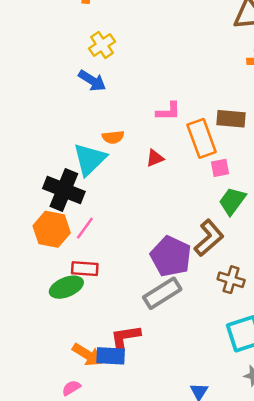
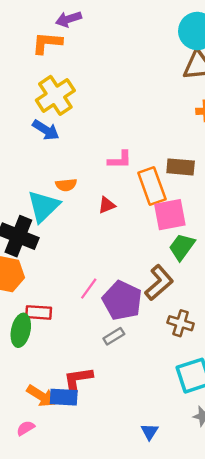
yellow cross: (102, 45) -> (55, 95), size x1.5
pink square: (220, 168) -> (170, 215), size x1.8
pink line: (85, 228) -> (89, 289), moved
green ellipse: (66, 287) -> (21, 330), turned -56
gray rectangle: (162, 293) -> (114, 336), size x0.6

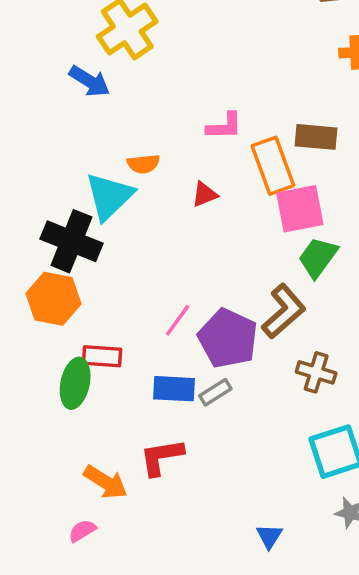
blue arrow: (46, 130) -> (89, 81), moved
blue rectangle: (64, 397) -> (174, 389), moved

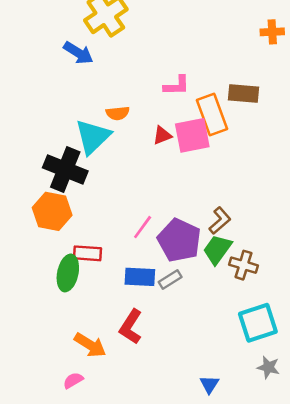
pink square: (300, 209) -> (192, 135), moved
green trapezoid: (318, 257) -> (217, 249), moved
brown L-shape: (284, 311) -> (220, 221), size x0.7
red L-shape: (161, 457) -> (131, 327), turned -48

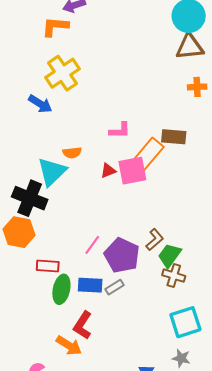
orange rectangle: (212, 114) -> (148, 154), turned 60
green trapezoid: (217, 249) -> (170, 255), moved
green ellipse: (68, 273) -> (61, 289), moved
orange arrow: (90, 345) -> (69, 345), moved
gray star: (268, 367) -> (181, 358), moved

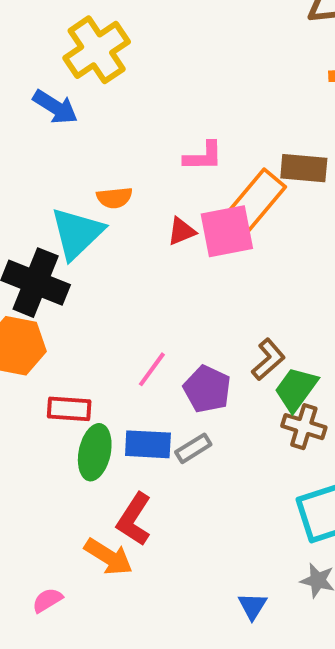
purple pentagon: (122, 255) -> (207, 389), size x0.7

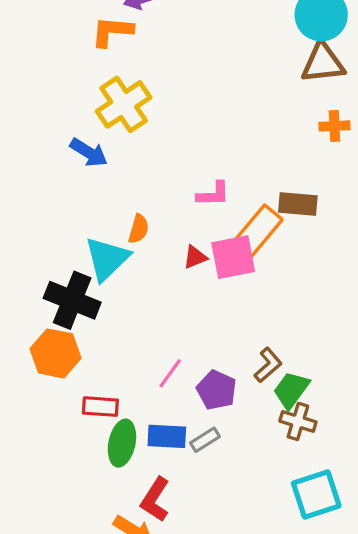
orange semicircle: (114, 198) -> (139, 229), turned -68

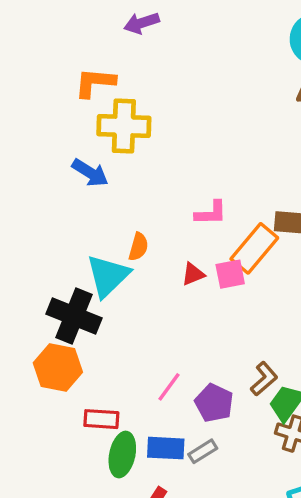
orange L-shape: (112, 31) -> (95, 83), moved
yellow cross: (124, 104) -> (124, 126), turned 36
pink square: (233, 257) -> (230, 274), size x0.7

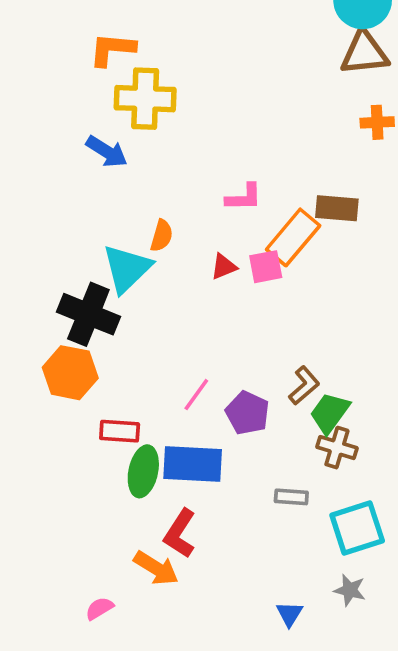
blue rectangle: (166, 448) -> (193, 464), size x1.4
gray rectangle: (203, 451) -> (291, 497), moved, turned 36

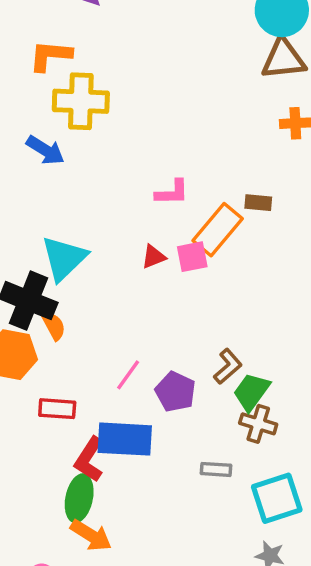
brown rectangle: (337, 208) -> (258, 203), size x0.7
orange semicircle: (162, 236) -> (54, 326), moved, turned -44
green ellipse: (143, 471) -> (79, 498), moved
red L-shape: (180, 533) -> (89, 459), moved

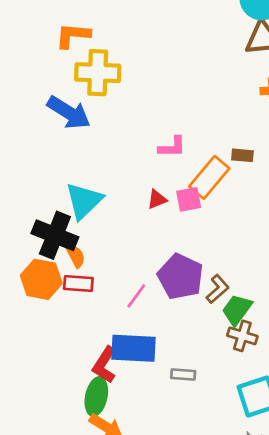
blue arrow: (45, 150) -> (69, 113), size x1.4
purple pentagon: (175, 392) -> (180, 277), moved, size x1.4
red rectangle: (57, 409) -> (78, 283), moved
gray rectangle: (216, 469) -> (183, 374), moved

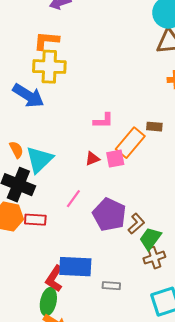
orange L-shape: (73, 35) -> (46, 41), moved
orange semicircle: (76, 256) -> (16, 150), moved
pink line: (136, 296) -> (73, 199), moved
brown cross: (242, 336) -> (154, 258), turned -35

